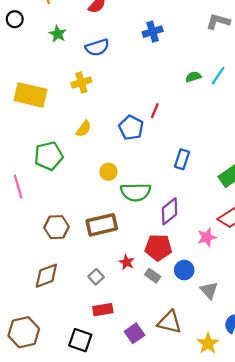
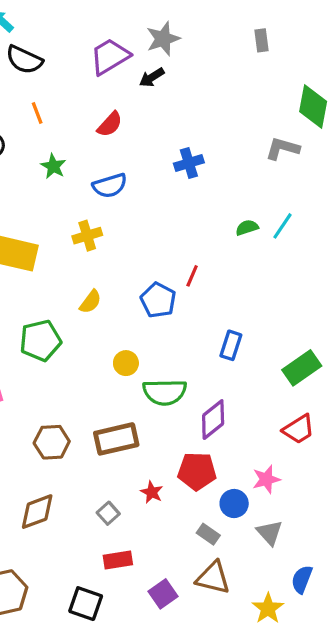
pink star: (207, 237) -> (266, 479), moved
gray rectangle: (153, 276) -> (208, 534), moved

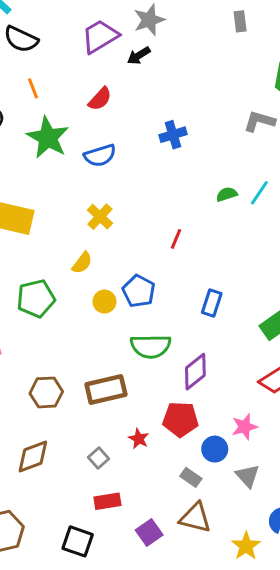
green star: (53, 166) -> (48, 138), size x1.8
yellow cross: (87, 236) -> (100, 217), moved, turned -30
blue pentagon: (158, 300) -> (139, 291), moved
yellow circle: (126, 363) -> (104, 302), moved

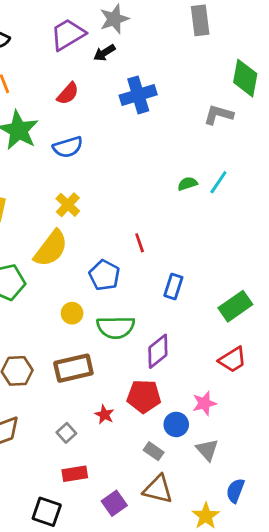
gray rectangle: (240, 21) -> (200, 20), size x1.5
blue cross: (173, 135) -> (138, 95), moved, size x1.4
red line: (176, 239) -> (140, 243), moved, turned -42
yellow semicircle: (82, 263) -> (51, 248), size x1.8
yellow circle: (104, 302) -> (72, 313), moved

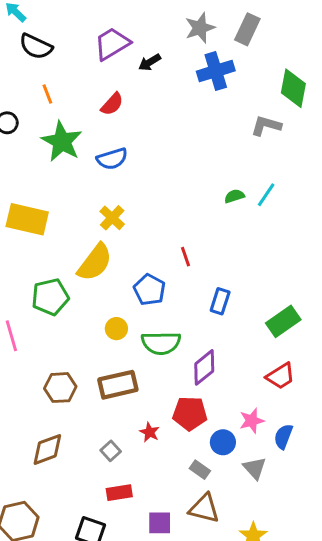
gray star: (114, 19) -> (200, 28), moved
gray rectangle: (200, 20) -> (247, 29), turned 32
blue cross: (138, 95) -> (216, 71), moved
blue semicircle: (235, 491) -> (283, 437), moved
purple square: (114, 503) -> (160, 523), turned 35

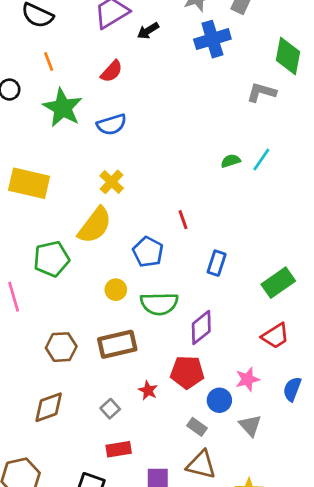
blue semicircle: (283, 437) -> (292, 389), moved

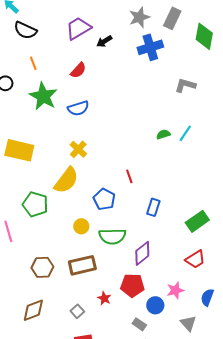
green diamond: (288, 56) -> (204, 36), moved
green pentagon: (51, 259) -> (35, 204), turned 30
gray triangle: (250, 425) -> (188, 323), moved

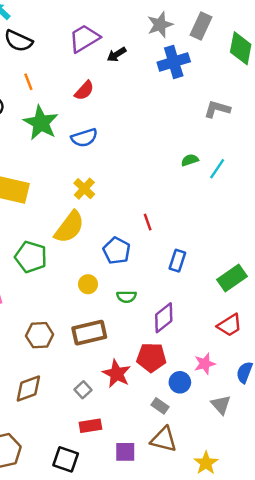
green semicircle: (163, 134) -> (190, 160), moved
green semicircle: (112, 236) -> (126, 297), size x0.6
red star: (104, 298) -> (117, 374), size x1.6

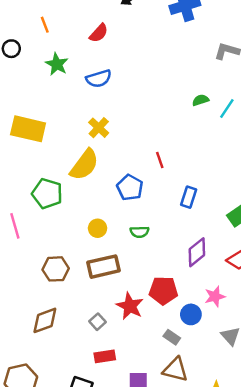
green star: (41, 123) -> (57, 64), size x0.7
yellow circle: (88, 284) -> (98, 228), moved
purple diamond: (164, 318) -> (197, 252), moved

